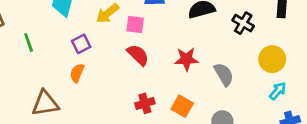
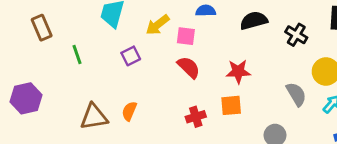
orange semicircle: (77, 73) -> (129, 111), moved
gray semicircle: (224, 74) -> (296, 94), moved
orange square: (182, 106) -> (231, 105), moved, turned -35

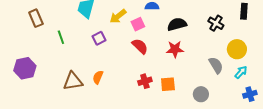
black semicircle: (254, 21) -> (177, 24), moved
pink square: (186, 36) -> (138, 24), turned -32
orange square: (231, 105) -> (168, 84), moved

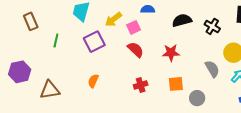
black semicircle: (177, 24) -> (182, 20), moved
green line: (61, 37) -> (56, 41), turned 32
purple square: (99, 38) -> (94, 42), size x1.5
brown triangle: (73, 81) -> (50, 90), moved
orange square: (168, 84) -> (176, 84), moved

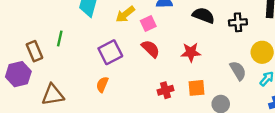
black semicircle: (182, 20) -> (203, 15), turned 36
brown rectangle: (31, 21) -> (34, 51), moved
black cross: (212, 26) -> (238, 22), turned -35
purple square: (94, 42) -> (110, 52), moved
red cross: (141, 85) -> (166, 90), moved

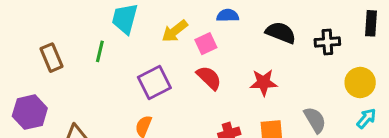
green line: (60, 38) -> (100, 51), moved
brown rectangle: (34, 51) -> (52, 58), moved
gray semicircle: (238, 71) -> (315, 120), moved

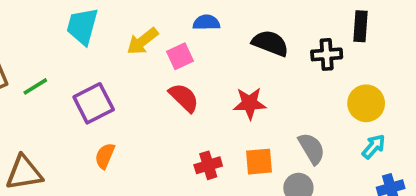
black rectangle: (371, 23) -> (360, 26), moved
green line: (100, 51) -> (35, 86), moved, turned 45
purple square: (154, 82) -> (94, 103), moved

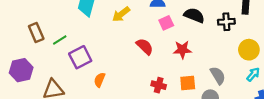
pink square: (180, 56) -> (166, 23), moved
purple square: (94, 103) -> (80, 57), moved
red cross: (208, 165) -> (159, 85), turned 32

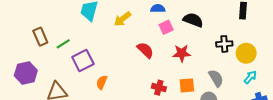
black cross: (226, 22) -> (224, 44), moved

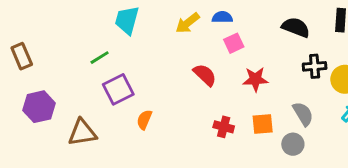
yellow arrow: (122, 19) -> (188, 23), moved
black semicircle: (193, 20) -> (296, 27), moved
brown rectangle: (40, 37) -> (22, 56), moved
green line: (63, 44) -> (100, 58), moved

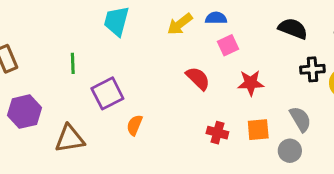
green line: (100, 58) -> (73, 63), moved, turned -60

